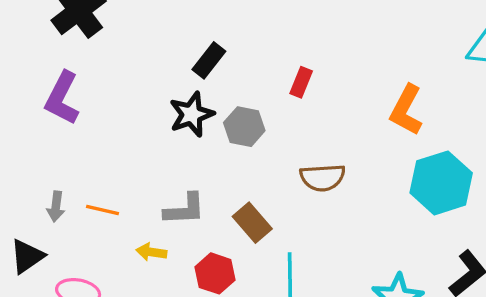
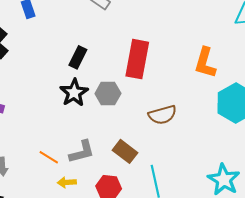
red rectangle: (301, 82) -> (137, 59), size x2.0
orange line: (103, 210) -> (49, 157), moved, turned 30

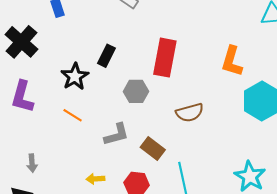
black star: (74, 93) -> (75, 77), moved
gray L-shape: (82, 152) -> (117, 134), moved
orange line: (49, 157) -> (73, 115), moved

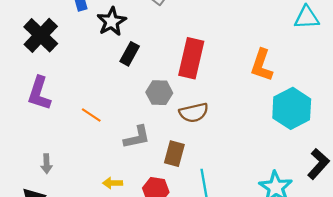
black star: (75, 77) -> (112, 21), moved
brown semicircle: (190, 113) -> (194, 113), moved
brown rectangle: (153, 149) -> (174, 154), turned 65

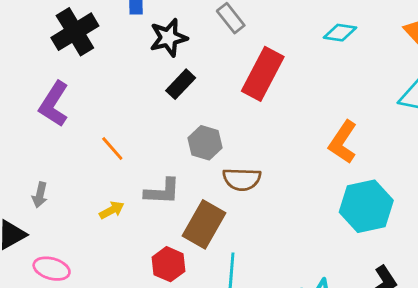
red rectangle: (191, 58) -> (263, 74), moved
brown rectangle: (174, 154) -> (204, 224), size x1.4
yellow arrow: (113, 183) -> (112, 210), moved, turned 138

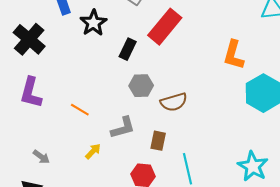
red rectangle: (263, 74) -> (165, 27), turned 30
black rectangle: (181, 84) -> (128, 49), moved
gray arrow: (40, 195) -> (41, 157), turned -48
brown rectangle: (204, 224) -> (158, 141), size x0.6

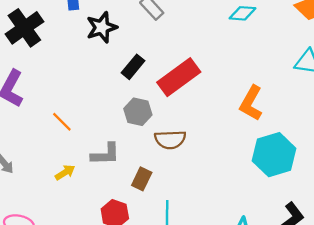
red rectangle: (165, 27) -> (179, 77), moved

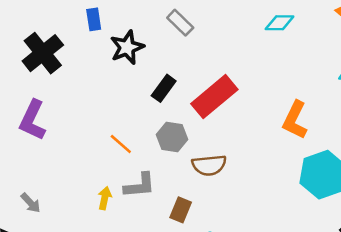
orange line: (62, 122) -> (121, 144), moved
yellow arrow: (65, 172) -> (105, 198), moved, turned -42

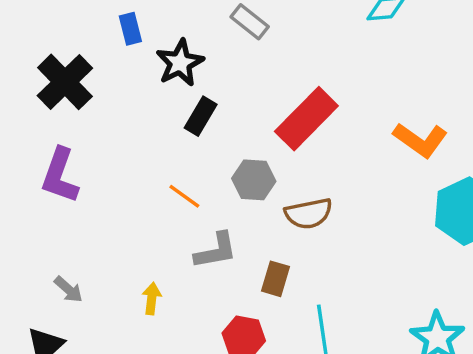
black rectangle: (164, 88) -> (201, 116), moved
orange L-shape: (295, 120) -> (420, 140), turned -75
yellow arrow: (105, 198) -> (152, 299), moved

